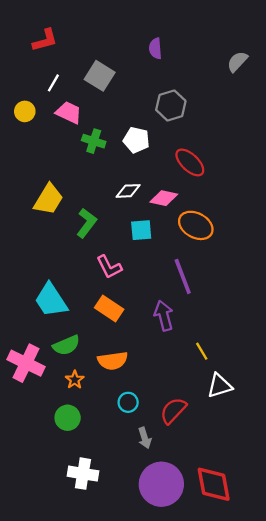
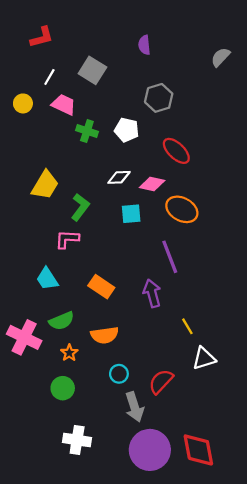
pink L-shape: (109, 267) -> (67, 239), moved, turned 120
cyan trapezoid: (51, 300) -> (47, 279), size x0.7
gray arrow: (145, 438) -> (134, 407), size x1.5

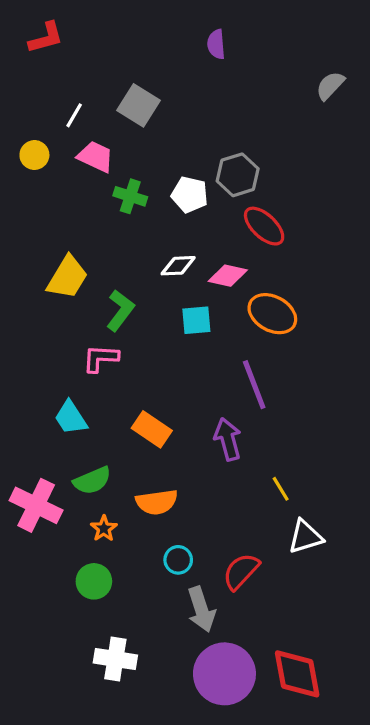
red L-shape: (42, 37) -> (46, 38), moved
purple semicircle: (144, 45) -> (216, 44), moved
gray hexagon: (159, 98) -> (238, 175), moved

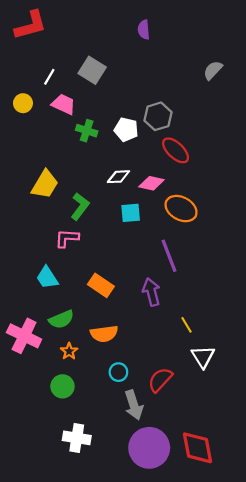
red L-shape: (46, 38) -> (31, 25), size x1.4
gray semicircle: (330, 86) -> (213, 70), moved
white triangle: (305, 537) -> (203, 357), turned -45

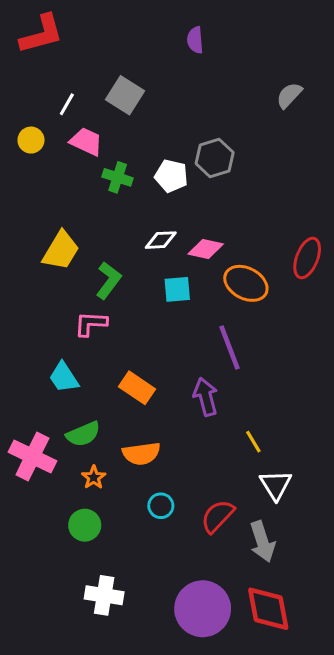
red ellipse: (176, 150) -> (307, 258), moved, turned 68
gray arrow: (134, 405) -> (262, 542), moved

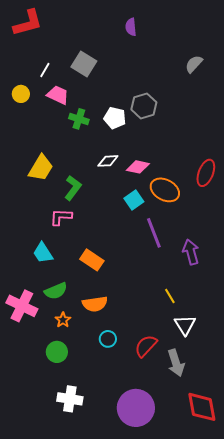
cyan square: (177, 289) -> (134, 200), moved, turned -30
purple arrow: (206, 397) -> (191, 252), moved
red diamond: (268, 609) -> (202, 407), moved

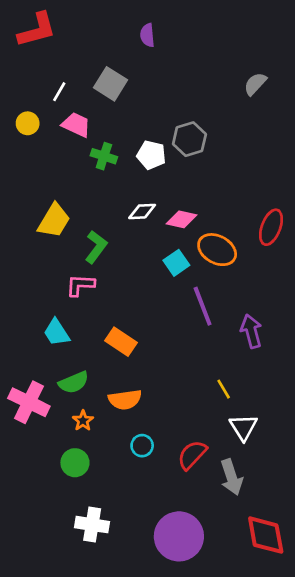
purple semicircle: (131, 27) -> (147, 35), moved

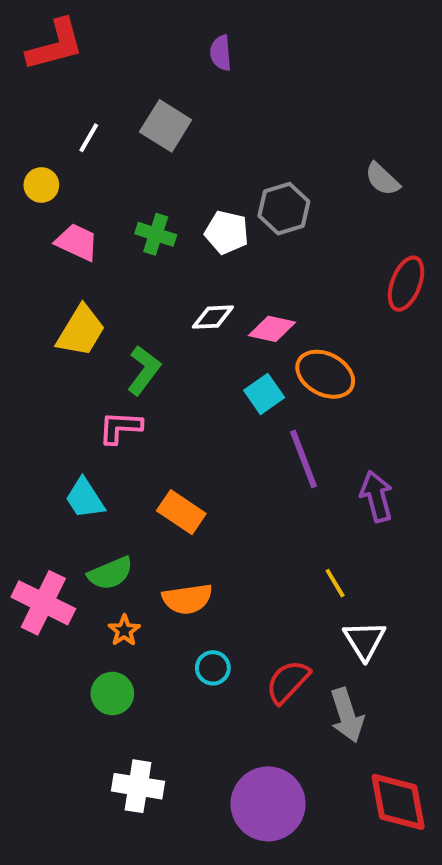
gray semicircle: (255, 84) -> (382, 179), moved, turned -90
pink trapezoid: (76, 125) -> (77, 242), moved
red ellipse: (271, 227) -> (406, 284), moved

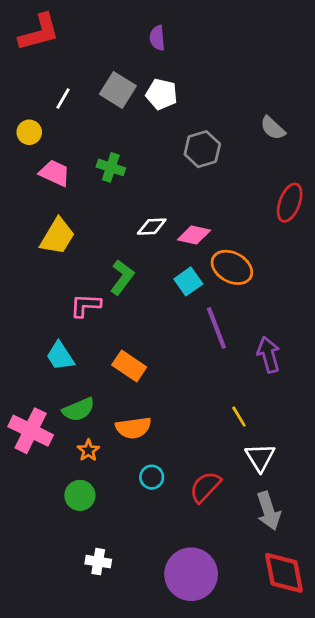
white pentagon: (227, 232) -> (162, 94), moved
green L-shape: (144, 370) -> (122, 277), moved
gray arrow: (347, 715) -> (269, 511), moved
white cross: (138, 786) -> (98, 562), size x0.7

